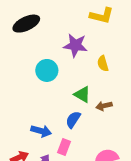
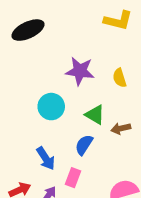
purple star: (75, 45) -> (80, 71), moved
cyan circle: (47, 70) -> (51, 107), moved
blue arrow: (41, 131) -> (46, 158), turned 42

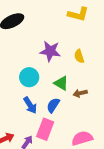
blue arrow: (46, 158) -> (30, 105), moved
pink rectangle: (73, 178) -> (45, 129), size x1.5

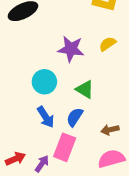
yellow semicircle: (79, 56) -> (107, 44), moved, turned 72
brown arrow: (80, 93) -> (110, 130), moved

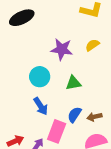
green triangle: (85, 89) -> (73, 83), turned -42
blue semicircle: (75, 117) -> (74, 115), moved

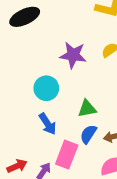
green triangle: (73, 83) -> (87, 109), moved

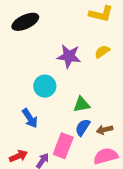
blue arrow: (48, 124) -> (30, 118), moved

